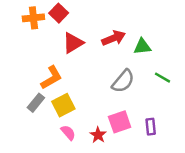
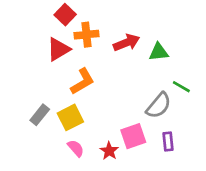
orange cross: (33, 18) -> (86, 35), moved
red triangle: (73, 43) -> (58, 49), moved
orange L-shape: (51, 78) -> (82, 81), moved
gray semicircle: (123, 81) -> (159, 105), moved

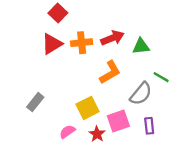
orange cross: (86, 35) -> (82, 43), moved
orange L-shape: (82, 81) -> (110, 72), moved
yellow square: (70, 117) -> (88, 108), moved
pink semicircle: (76, 148) -> (67, 132), turned -84

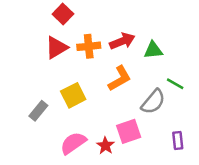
yellow square: (88, 108) -> (73, 95), moved
purple rectangle: (149, 126) -> (178, 140), moved
pink semicircle: (67, 132) -> (73, 143), size x1.5

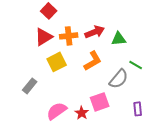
yellow square: (73, 95) -> (57, 62), moved

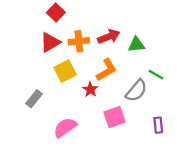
red star: (82, 113) -> (90, 90), moved

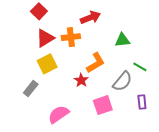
red square: (56, 12) -> (39, 11), moved
red arrow: (109, 37) -> (90, 18), moved
yellow square: (65, 71) -> (47, 64), moved
purple rectangle: (158, 125) -> (142, 102), moved

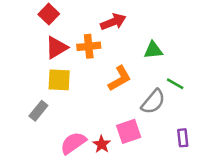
yellow square: (47, 64) -> (59, 80), turned 30
red star: (81, 80) -> (102, 144), moved
purple rectangle: (142, 102) -> (183, 138), moved

